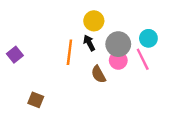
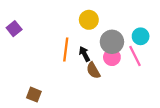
black arrow: (89, 43) -> (84, 54), moved
purple square: (15, 55) -> (14, 29), moved

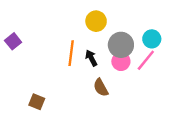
purple square: (14, 29) -> (13, 41), moved
pink line: (135, 56) -> (146, 60), turned 65
brown semicircle: (93, 70) -> (101, 88), moved

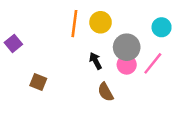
cyan circle: (152, 39) -> (162, 27), moved
orange line: (71, 53) -> (74, 24), moved
brown square: (37, 102) -> (38, 82), moved

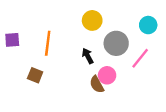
orange line: (74, 24) -> (48, 43), moved
purple square: (13, 43) -> (12, 40), turned 35
pink circle: (127, 65) -> (107, 75), moved

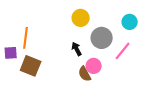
purple square: (12, 40) -> (11, 53), moved
orange line: (48, 43) -> (26, 38), moved
brown square: (35, 75) -> (31, 66), size x1.5

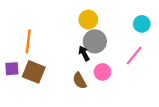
gray circle: (102, 38) -> (95, 41), moved
purple square: (11, 53) -> (12, 69), moved
brown semicircle: (85, 74) -> (80, 81), moved

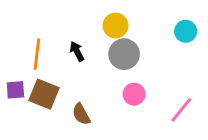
black arrow: (84, 53) -> (77, 51), moved
pink line: (134, 56) -> (181, 110), moved
brown semicircle: (80, 81) -> (81, 114), moved

